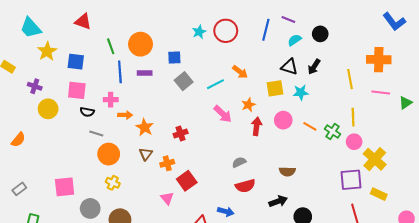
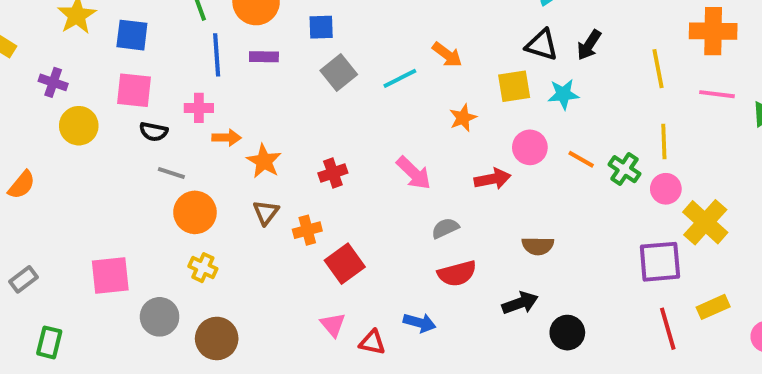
pink arrow: (223, 114) -> (414, 173), moved
red arrow: (257, 126) -> (492, 179), moved, turned 72
yellow rectangle: (379, 194) -> (713, 307), moved, turned -49
pink triangle: (167, 198) -> (333, 325), moved

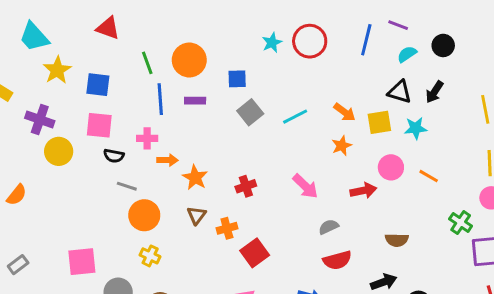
orange arrow: (447, 55) -> (345, 112), moved
purple cross: (53, 82) -> (40, 119), size x1.4
green cross: (624, 169) -> (461, 223), moved

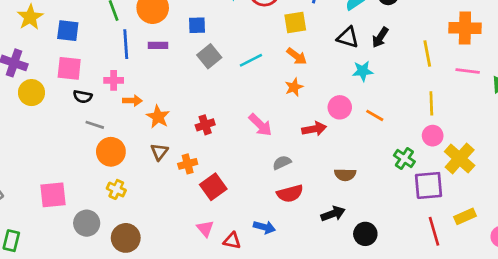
yellow square: (379, 122) -> (295, 23), moved

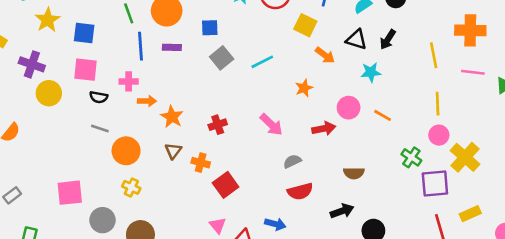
yellow square: (295, 23) -> (305, 25), turned 35
orange arrow: (297, 56) -> (325, 55), moved
gray line: (95, 125) -> (100, 129), moved
orange cross: (188, 164) -> (201, 163), turned 30

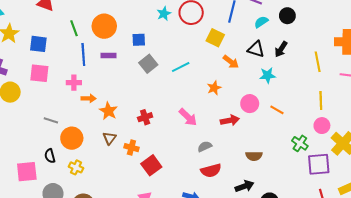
black semicircle: (99, 97) -> (50, 156), moved, turned 64

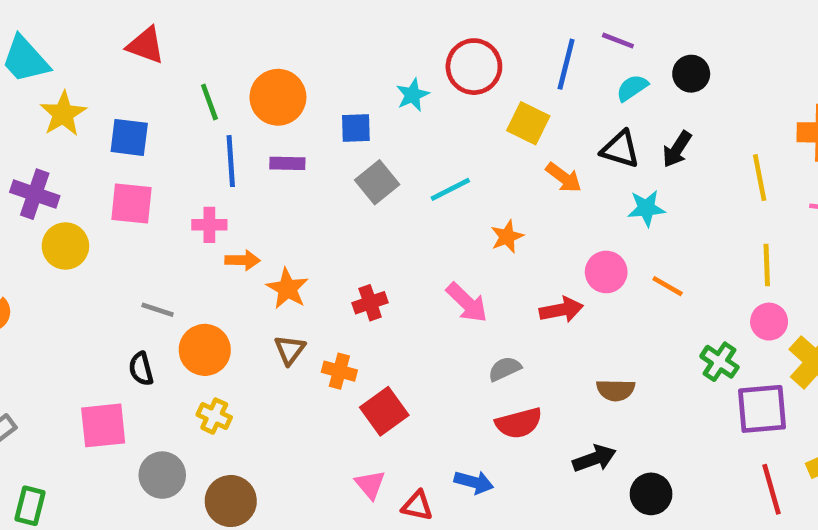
cyan star: (164, 14) -> (413, 95), moved
orange star: (214, 88) -> (507, 237), moved
black semicircle: (50, 156) -> (141, 369), moved

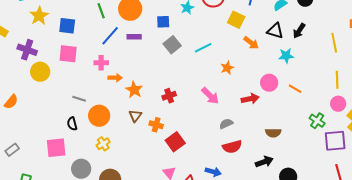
blue line: (231, 161) -> (110, 36), turned 45
yellow cross: (214, 416) -> (103, 144), turned 32

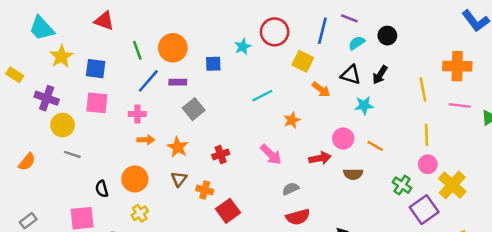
gray square: (172, 45) -> (194, 109), moved
orange arrow: (115, 78) -> (146, 140), moved
gray line: (79, 99) -> (72, 154), moved
brown semicircle: (273, 133) -> (353, 174), moved
purple square: (335, 141) -> (424, 210), turned -30

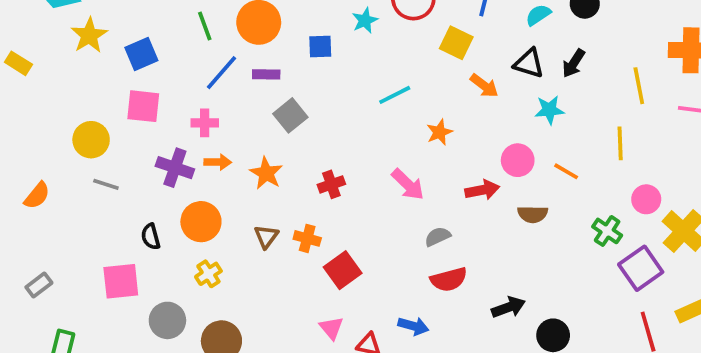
blue square: (96, 69) -> (141, 54), turned -30
purple cross: (47, 98) -> (175, 168), moved
yellow line: (427, 135) -> (620, 143), moved
brown triangle: (179, 179) -> (266, 237), moved

